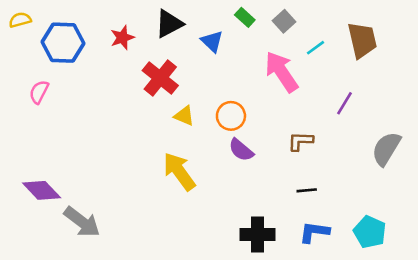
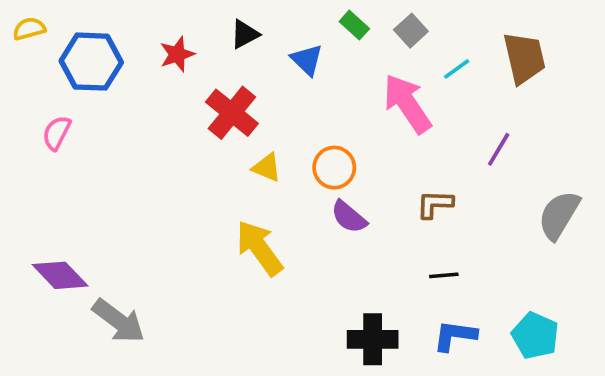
black triangle: (169, 24) -> (245, 34), size x0.7

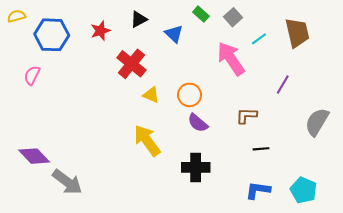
black line: (444, 275) -> (261, 149), moved
black cross: (373, 339) -> (196, 167), moved

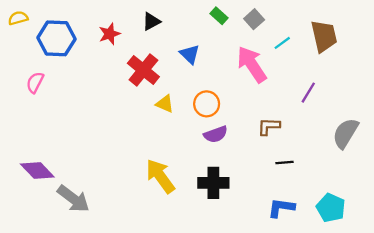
blue triangle: (174, 34) -> (190, 54), moved
purple semicircle: (198, 123) -> (216, 134), turned -60
yellow arrow: (147, 140) -> (160, 176), moved

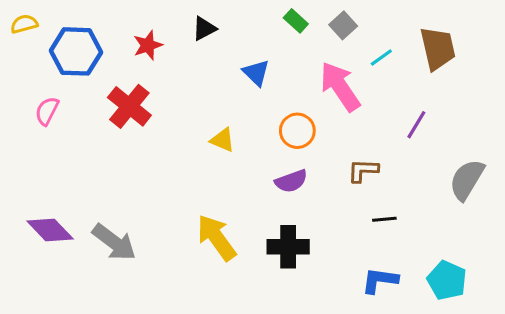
red cross: (143, 70) -> (129, 106), moved
orange circle: (207, 104) -> (297, 131), moved
gray arrow: (73, 199) -> (114, 242), moved

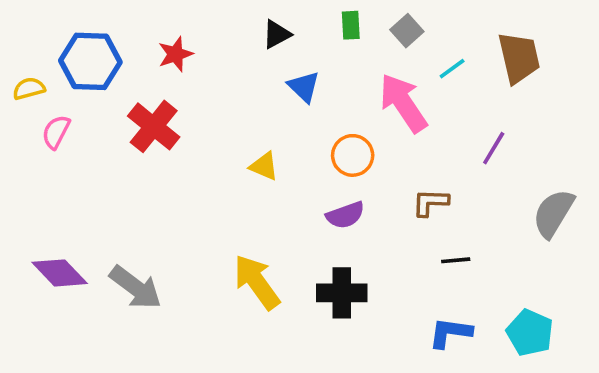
green rectangle: (296, 21) -> (351, 25), turned 45
yellow semicircle: (24, 24) -> (29, 88), moved
black triangle: (204, 29) -> (277, 34), moved

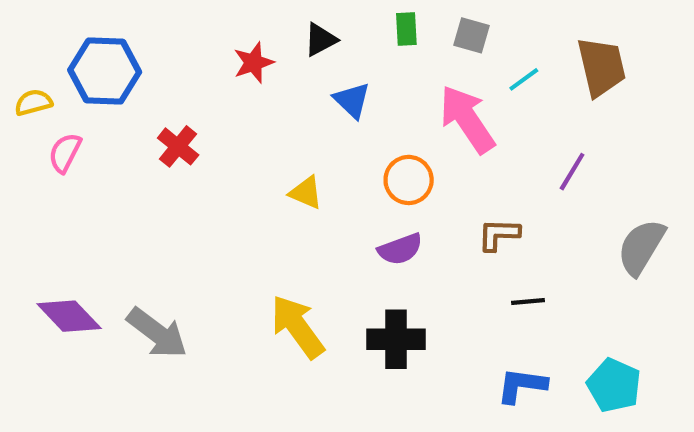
gray square: (407, 31) -> (471, 35), turned -32
red star: (175, 54) -> (253, 63), moved
red cross: (154, 126) -> (178, 146), size x0.7

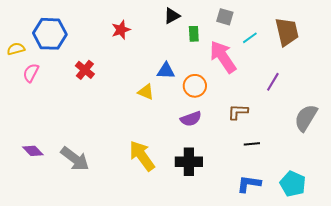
green rectangle: (406, 29) -> (194, 34), moved
black triangle: (321, 40) -> (172, 16), moved
blue triangle: (352, 100) -> (166, 71), moved, turned -42
purple diamond: (69, 316) -> (33, 151), size x0.7

